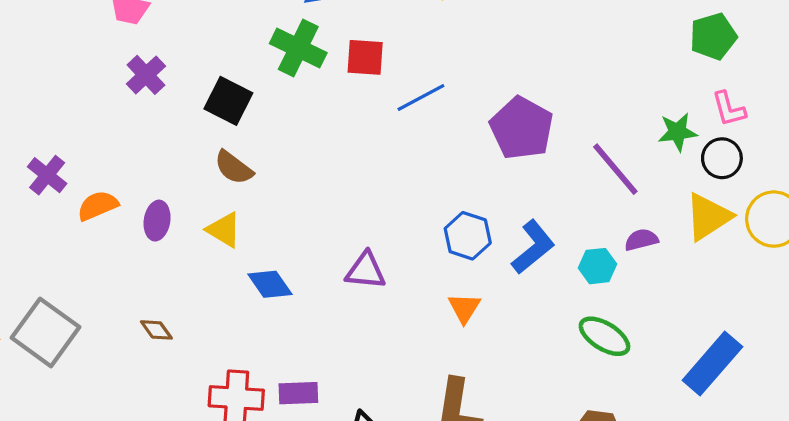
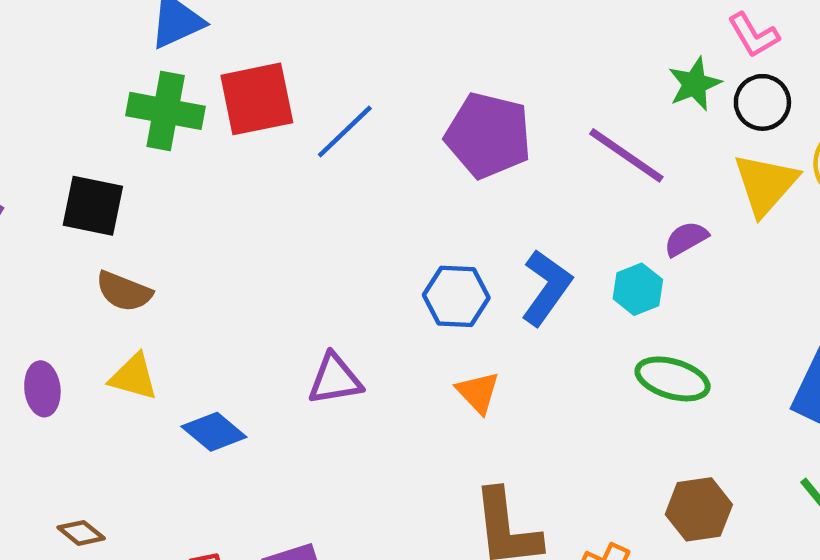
red square: (365, 57) -> (257, 99), size x1.4

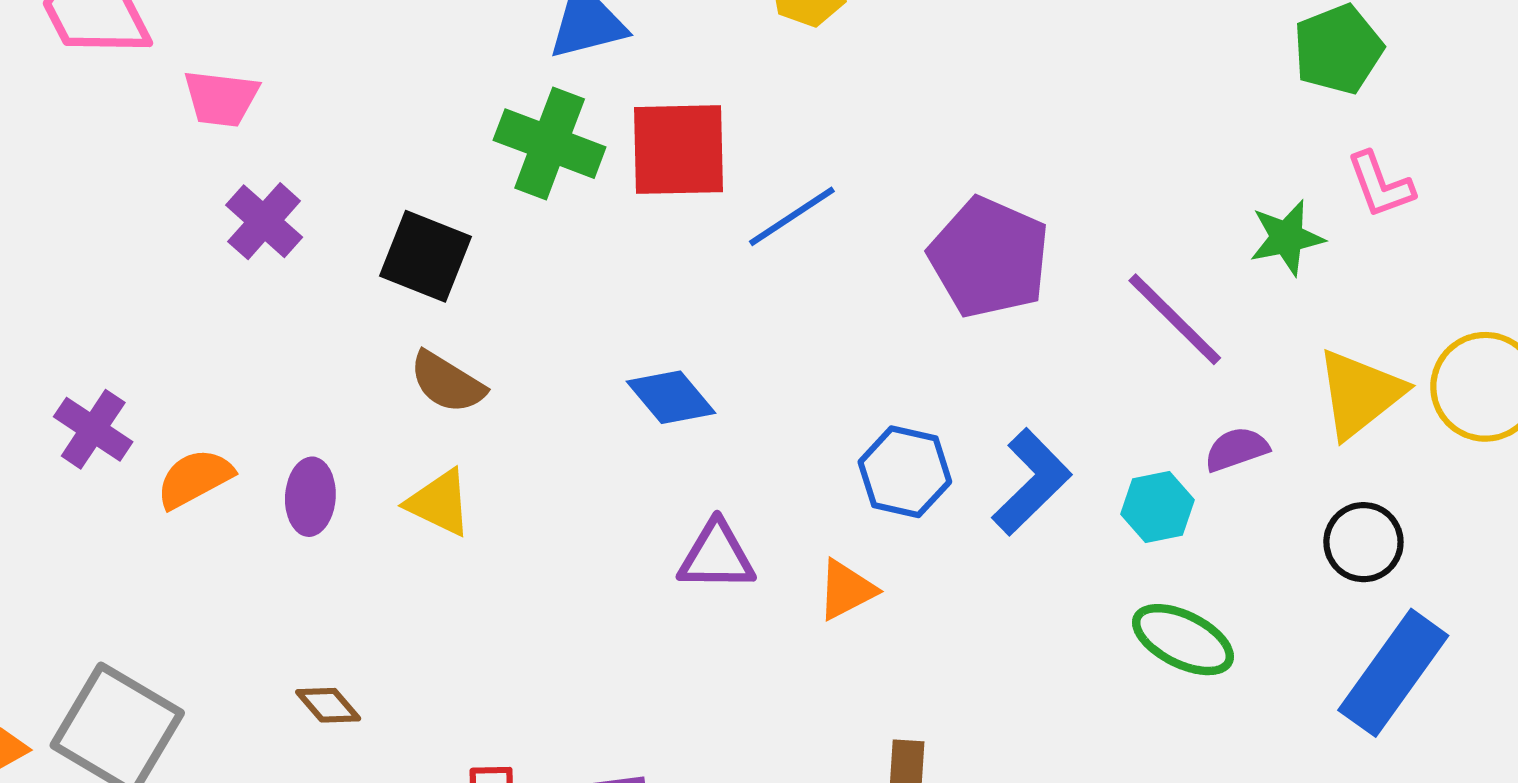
black circle: (762, 102) -> (1363, 542), moved
orange triangle: (478, 392) -> (846, 590), moved, turned 36
blue diamond: (214, 432) -> (671, 397), moved

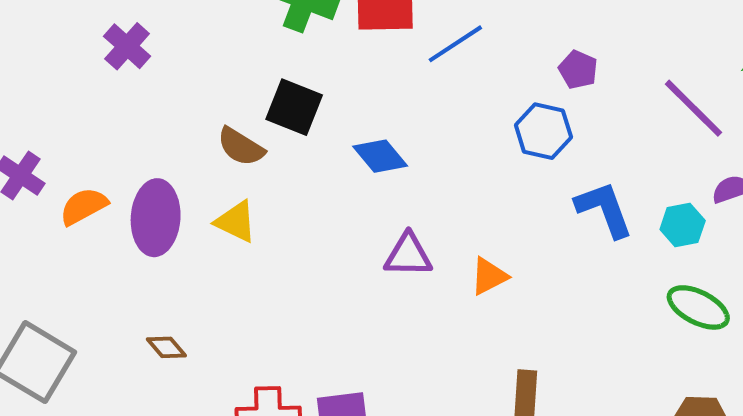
black square: (426, 256) -> (294, 107), moved
purple pentagon: (989, 257) -> (578, 70), size x0.5
blue hexagon: (905, 472) -> (543, 131), moved
blue L-shape: (1032, 482) -> (604, 209), turned -66
purple ellipse: (310, 497) -> (156, 218), size x1.6

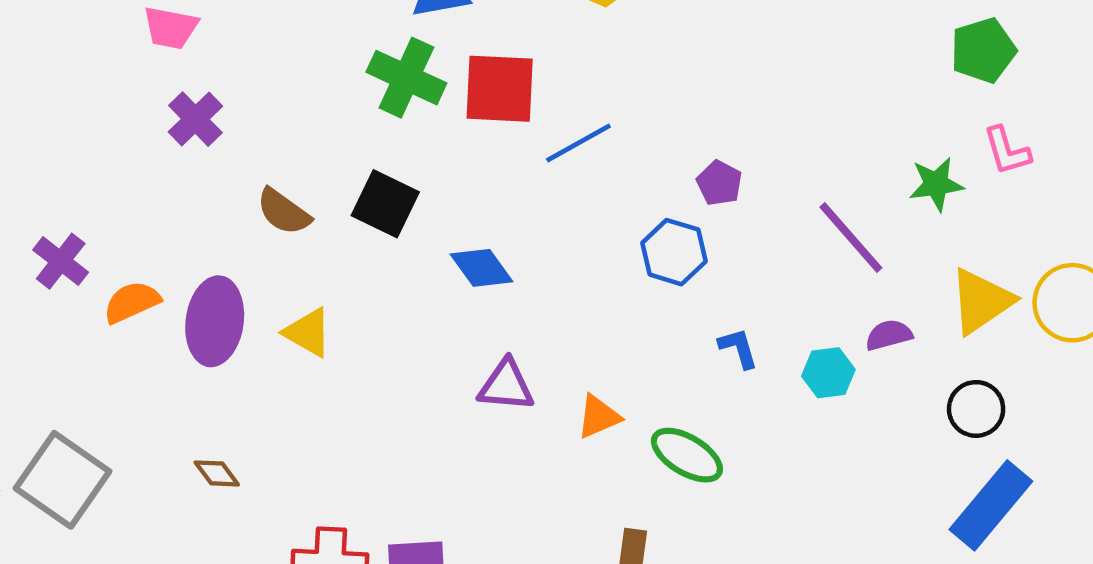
brown semicircle: (241, 147) -> (284, 212), moved
blue L-shape: (604, 209) -> (738, 348), size x0.6
green ellipse: (698, 307) -> (687, 455), moved

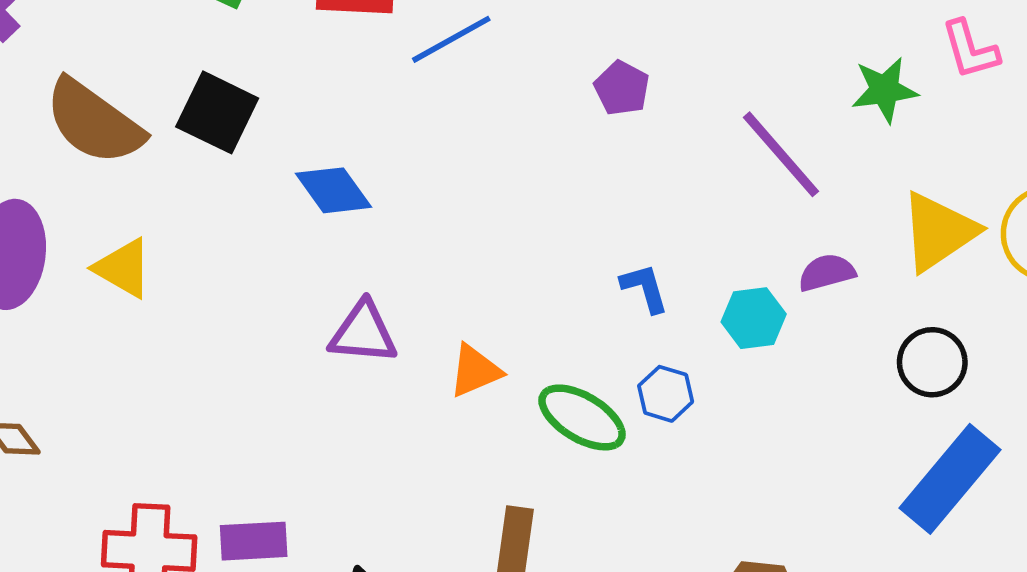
brown semicircle: (284, 212) -> (94, 122), size x1.5
blue hexagon: (674, 252) -> (666, 394), moved, size x0.7

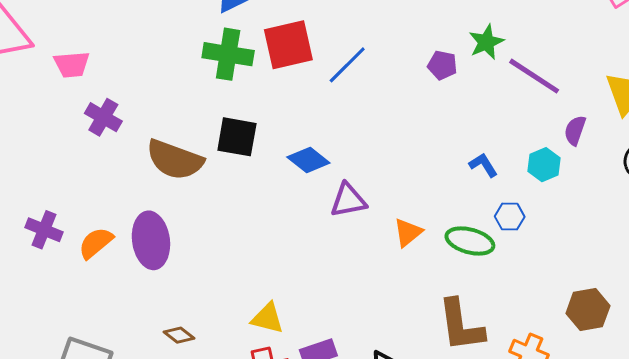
green star: (884, 90) -> (486, 42), moved
yellow triangle: (123, 268) -> (267, 318), moved
purple semicircle: (827, 273) -> (575, 130), turned -40
purple triangle: (363, 333) -> (348, 200), moved

